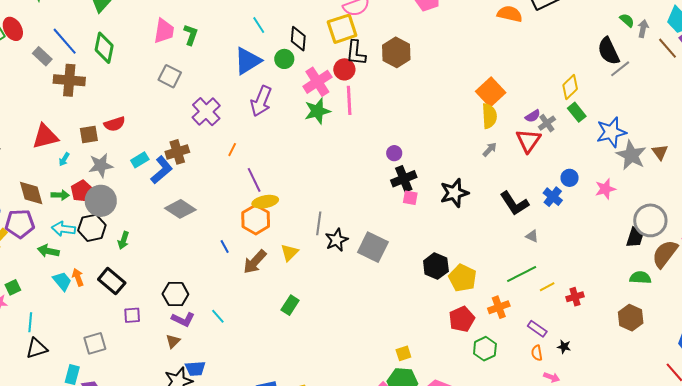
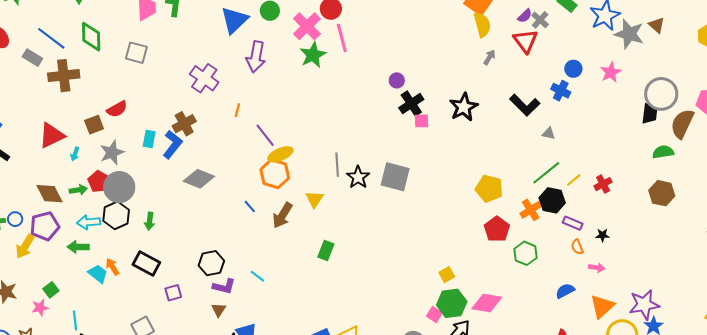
gray square: (170, 76) -> (136, 53), moved
cyan rectangle: (140, 160) -> (149, 139), turned -36
black hexagon: (436, 266) -> (552, 200), moved

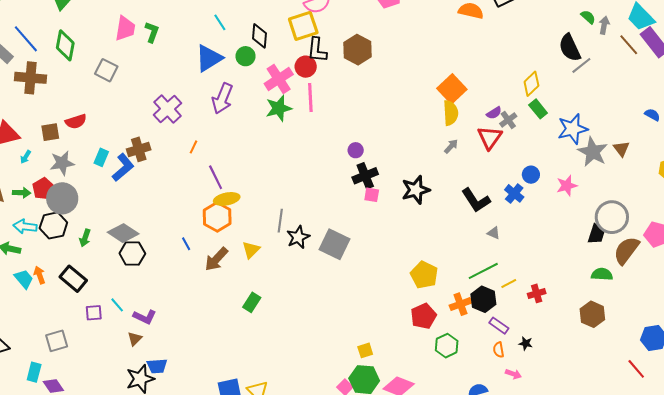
gray diamond: (199, 179) -> (123, 233), moved
black hexagon: (211, 263) -> (132, 254), moved
cyan line: (257, 276) -> (117, 305), moved

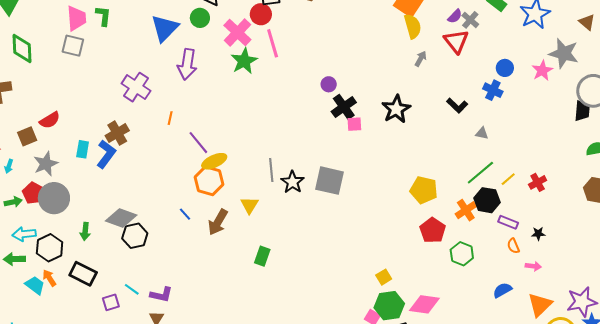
gray square: (106, 70) -> (73, 46), moved
gray star: (593, 152) -> (564, 53), moved
black L-shape: (476, 200) -> (457, 106), size x0.7
black hexagon: (53, 225) -> (50, 248), moved

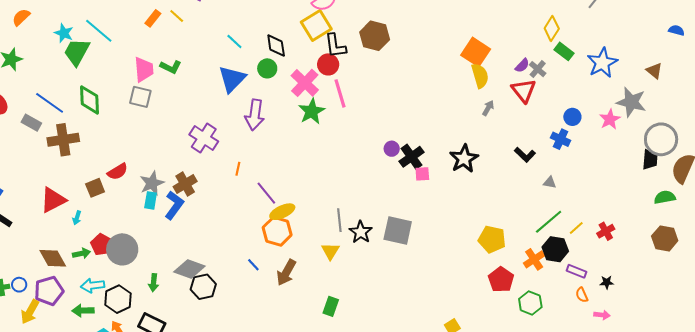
green L-shape: (103, 16) -> (171, 67), turned 110
purple circle: (329, 84) -> (392, 149), moved
gray star: (46, 164) -> (152, 183), moved
yellow triangle: (249, 205) -> (330, 251), moved

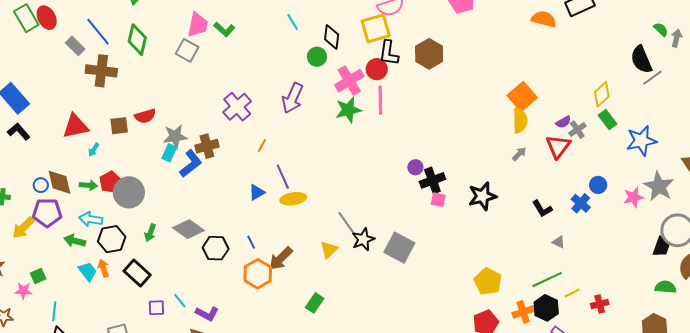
blue triangle: (232, 79) -> (257, 192), moved, size x0.6
gray line: (339, 220) -> (346, 222), turned -45
orange hexagon: (277, 231) -> (258, 274), moved
blue circle: (19, 285) -> (41, 185), moved
black hexagon: (203, 287) -> (216, 248), moved

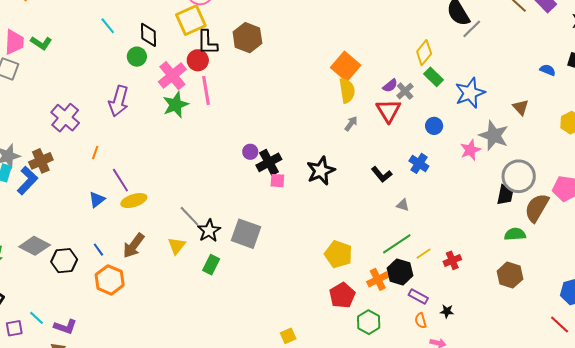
blue circle: (598, 185) -> (434, 126), moved
brown arrow: (281, 258) -> (134, 246), moved
green rectangle: (315, 303) -> (211, 265), moved

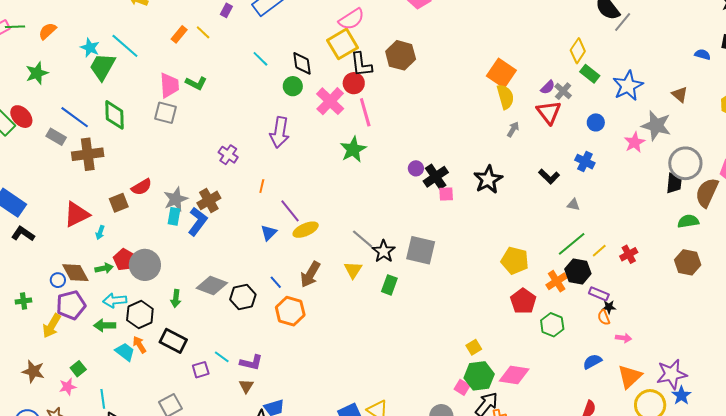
green star: (176, 105) -> (353, 149), moved
purple cross: (65, 118) -> (228, 155), size x0.7
black star: (447, 311) -> (609, 307), moved

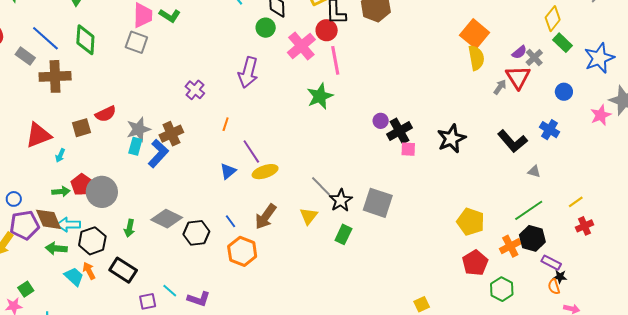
gray arrow: (513, 129) -> (500, 87), moved
black L-shape: (549, 177) -> (512, 141), size x1.4
yellow line: (599, 251) -> (576, 202), moved
brown diamond: (75, 273) -> (49, 219), moved

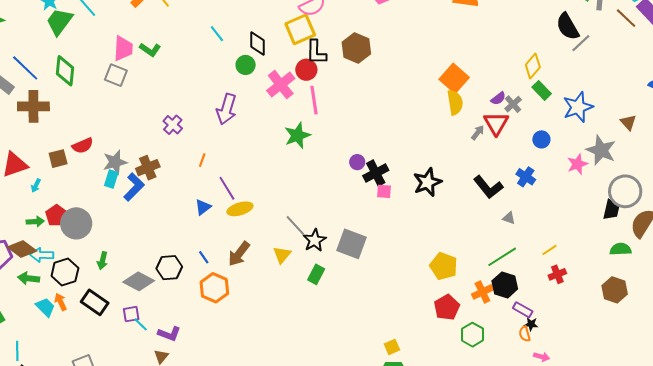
brown diamond: (49, 219) -> (22, 249), turned -32
gray diamond: (167, 219) -> (139, 281), moved
purple square: (148, 301) -> (131, 314), moved

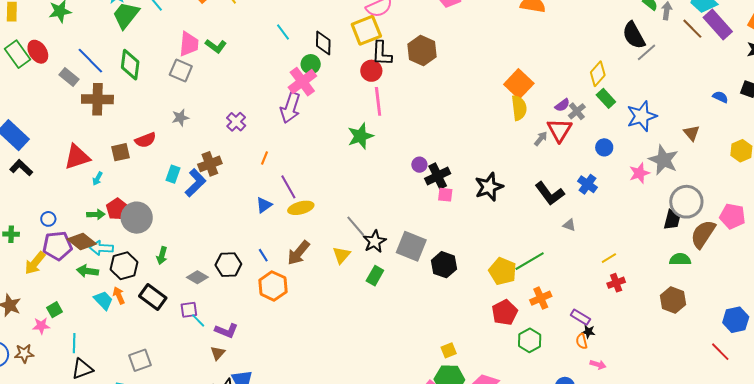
pink cross: (281, 85) -> (302, 82), moved
gray star: (115, 162) -> (180, 118), moved, size x0.7
green line: (502, 257) -> (530, 261), moved
gray diamond: (139, 281) -> (197, 277), size x0.7
black hexagon: (505, 285) -> (444, 265), moved

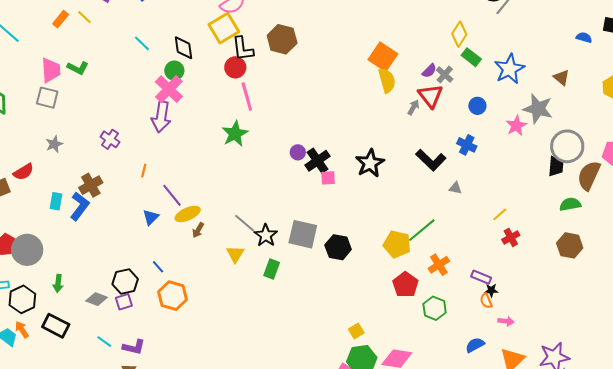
brown arrow: (298, 253) -> (198, 230), moved, size x0.6
purple square: (189, 310) -> (124, 302), moved

